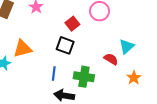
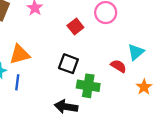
black square: (65, 45) -> (68, 64), moved
blue line: (54, 74) -> (17, 82), moved

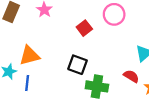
red semicircle: (118, 66) -> (131, 76), moved

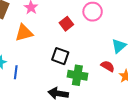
orange triangle: (29, 56) -> (24, 33), moved

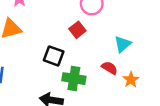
red square: (66, 24) -> (77, 30), moved

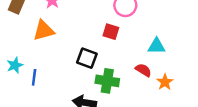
red square: (77, 30) -> (111, 32), turned -35
cyan triangle: (123, 44) -> (157, 46), turned 42

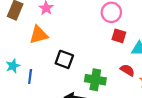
red square: (111, 32) -> (119, 36), moved
black square: (87, 58) -> (64, 59), moved

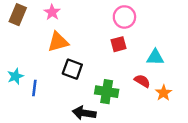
orange triangle: (39, 35) -> (58, 42), moved
red square: (119, 36) -> (119, 44), moved, turned -32

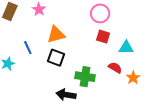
orange triangle: (58, 42) -> (56, 35), moved
red square: (119, 44) -> (103, 37), moved, turned 32
blue line: (34, 88) -> (28, 48), moved, turned -32

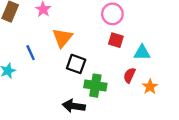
orange triangle: (56, 35) -> (62, 38), turned -36
black square: (56, 58) -> (76, 64), moved
red semicircle: (115, 68) -> (129, 75), turned -96

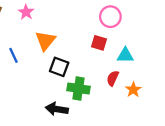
pink circle: (112, 14) -> (110, 17), moved

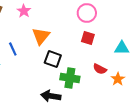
pink circle: (110, 17) -> (87, 13), moved
cyan triangle: (125, 55) -> (122, 48), moved
red semicircle: (113, 78) -> (100, 69), turned -88

